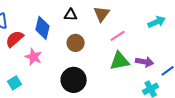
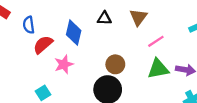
brown circle: (76, 43) -> (115, 64), moved
pink star: (34, 57) -> (64, 64), turned 30

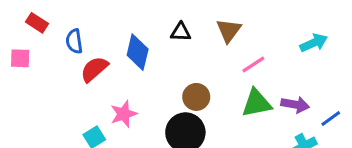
pink star: (64, 64) -> (124, 114), moved

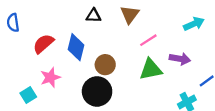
blue diamond: (138, 52) -> (76, 47), moved
red semicircle: (94, 69) -> (43, 44), moved
purple arrow: (295, 105) -> (180, 59), moved

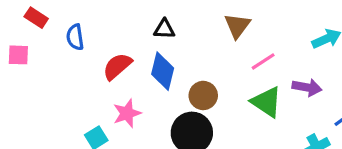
black triangle: (94, 16) -> (164, 29), moved
green triangle: (151, 69) -> (266, 102), turned 45

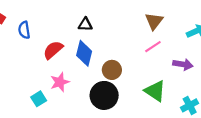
brown triangle: (237, 26) -> (154, 21), moved
green triangle: (266, 102) -> (155, 91), moved

